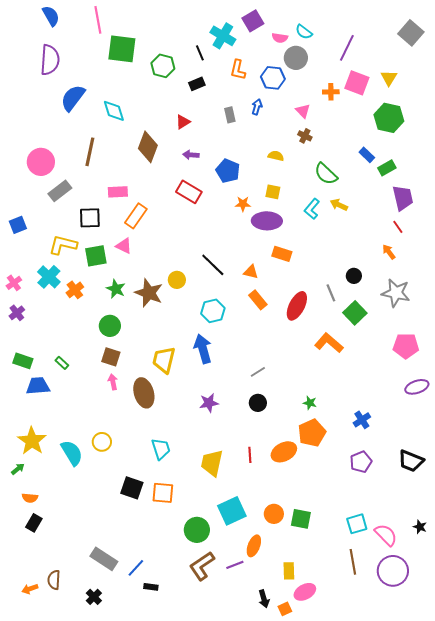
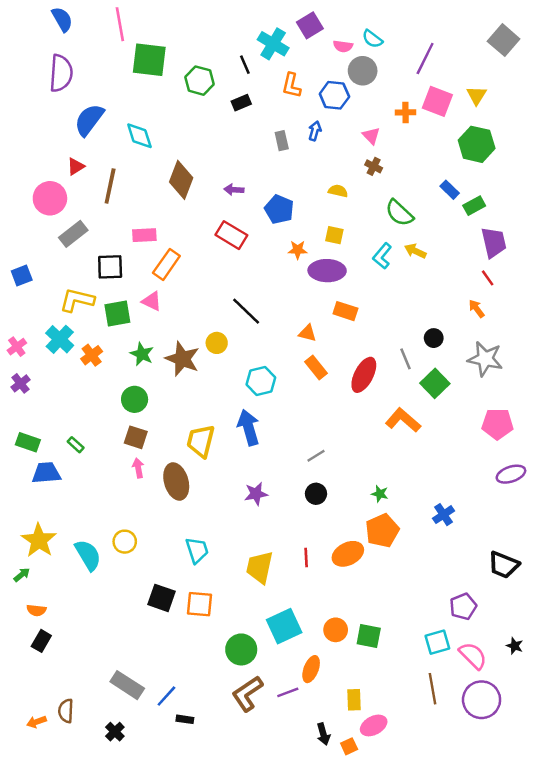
red triangle: (183, 122) -> (76, 166), moved
black line: (213, 265) -> (246, 311), moved
purple pentagon: (361, 462) -> (463, 607), moved

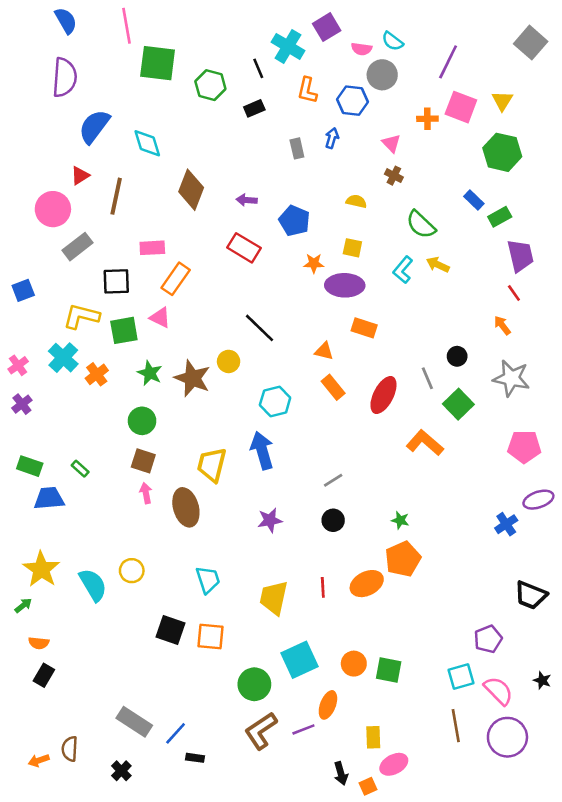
blue cross: (444, 515) -> (506, 524), moved

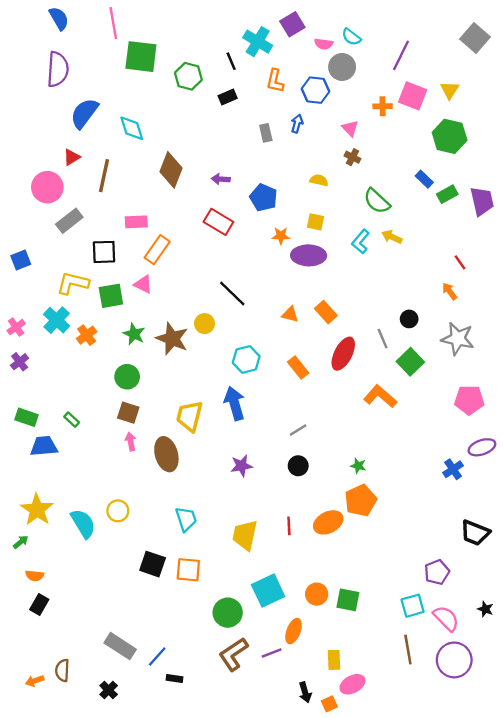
purple trapezoid: (520, 256) -> (482, 201), moved
orange rectangle: (364, 328) -> (326, 312), moved, turned 30
orange rectangle: (333, 387) -> (298, 368), moved

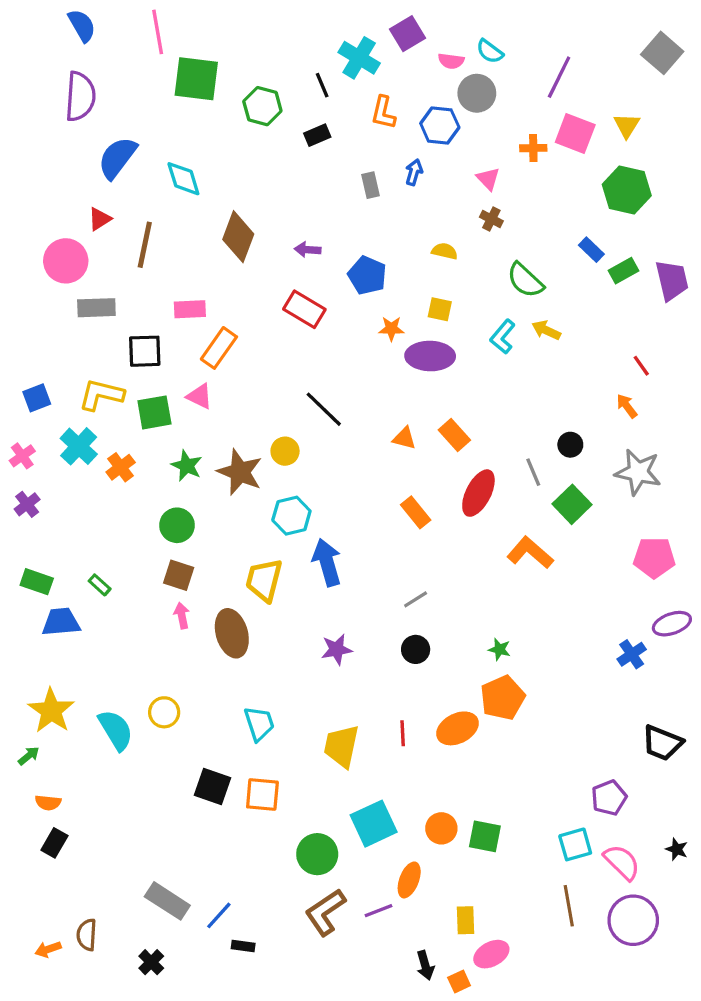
gray rectangle: (69, 221) -> (96, 308), turned 36
blue square: (21, 260) -> (37, 398), moved
cyan hexagon: (246, 359) -> (291, 516), moved

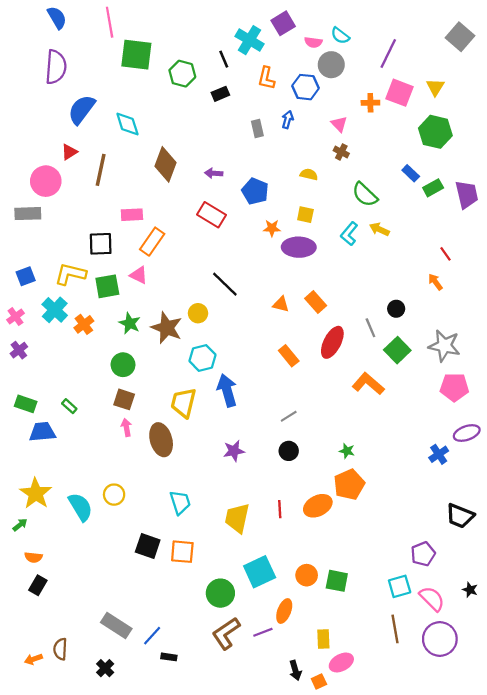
gray rectangle: (96, 308) -> (28, 214), moved
gray star: (638, 472) -> (444, 346), moved

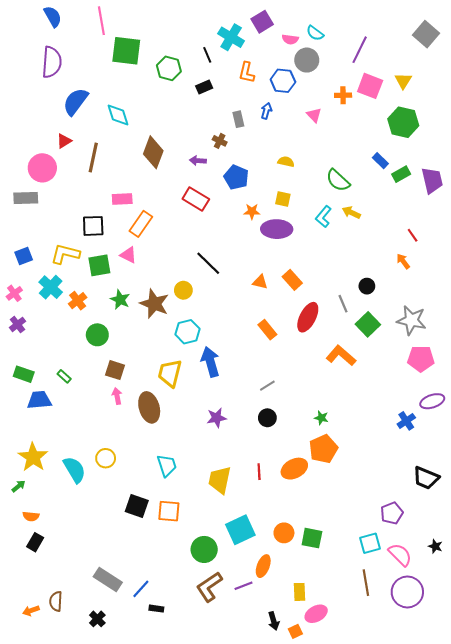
brown cross: (341, 152) -> (220, 141), moved
green circle: (123, 365) -> (97, 335), moved

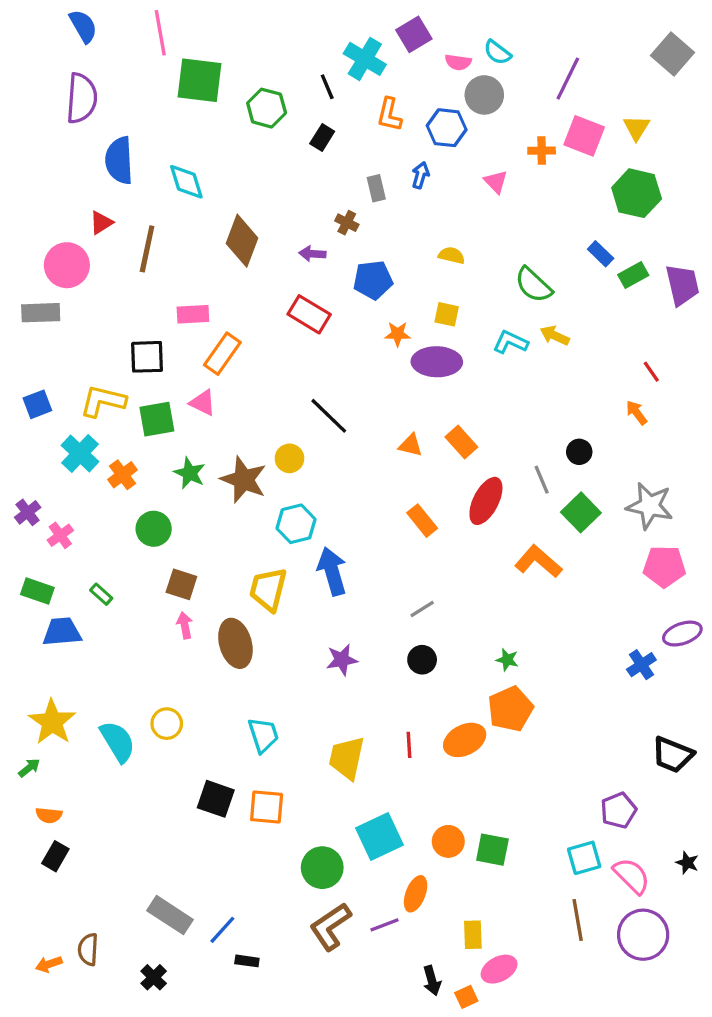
black rectangle: (204, 87) -> (322, 138), turned -35
blue semicircle: (76, 102) -> (119, 160), turned -40
blue pentagon: (236, 177) -> (373, 280), turned -30
cyan L-shape: (323, 217) -> (510, 342), turned 75
pink cross: (14, 293) -> (60, 535), moved

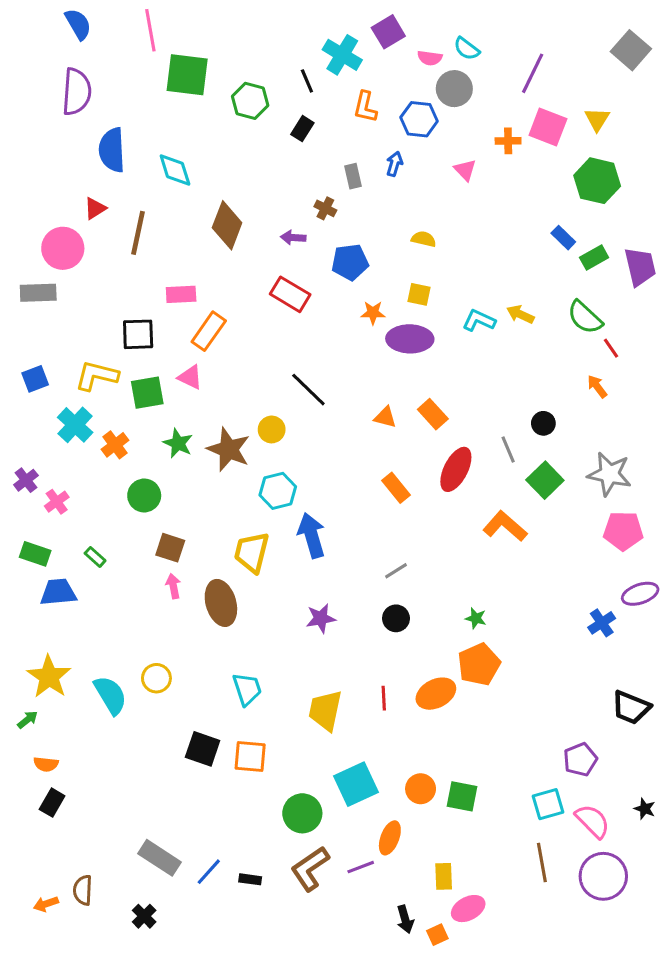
green semicircle: (533, 285) -> (585, 317), moved
black rectangle: (247, 961) -> (250, 879), moved

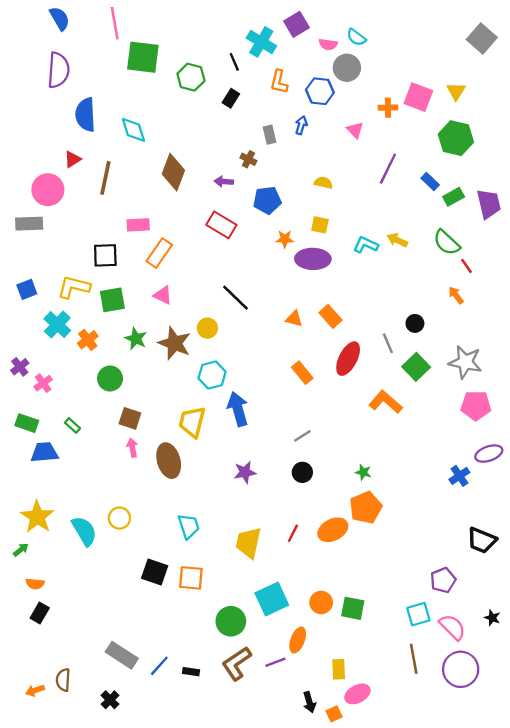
purple line: (533, 73) -> (388, 169), moved
pink triangle: (190, 377) -> (163, 295), moved
red line: (384, 698) -> (293, 533), turned 30

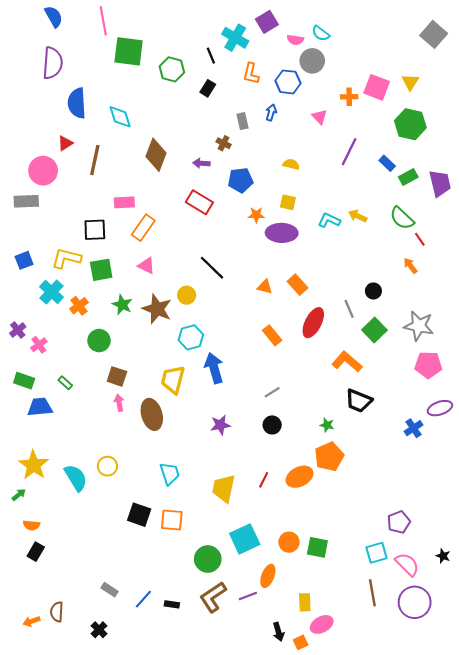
black trapezoid: (482, 540) -> (359, 401), moved
gray rectangle: (122, 655) -> (110, 590), size x0.6

